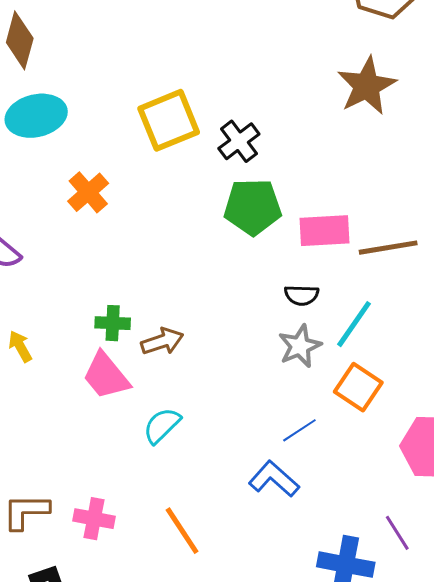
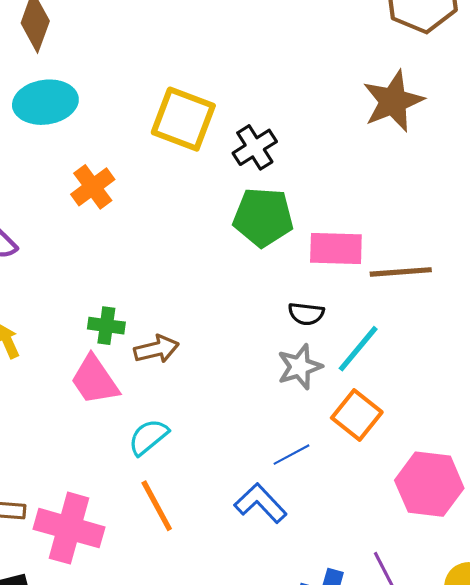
yellow square: (169, 120) -> (183, 119), turned 38
pink cross: (94, 519) -> (69, 528), size x1.6
orange line: (182, 531) -> (157, 506), moved

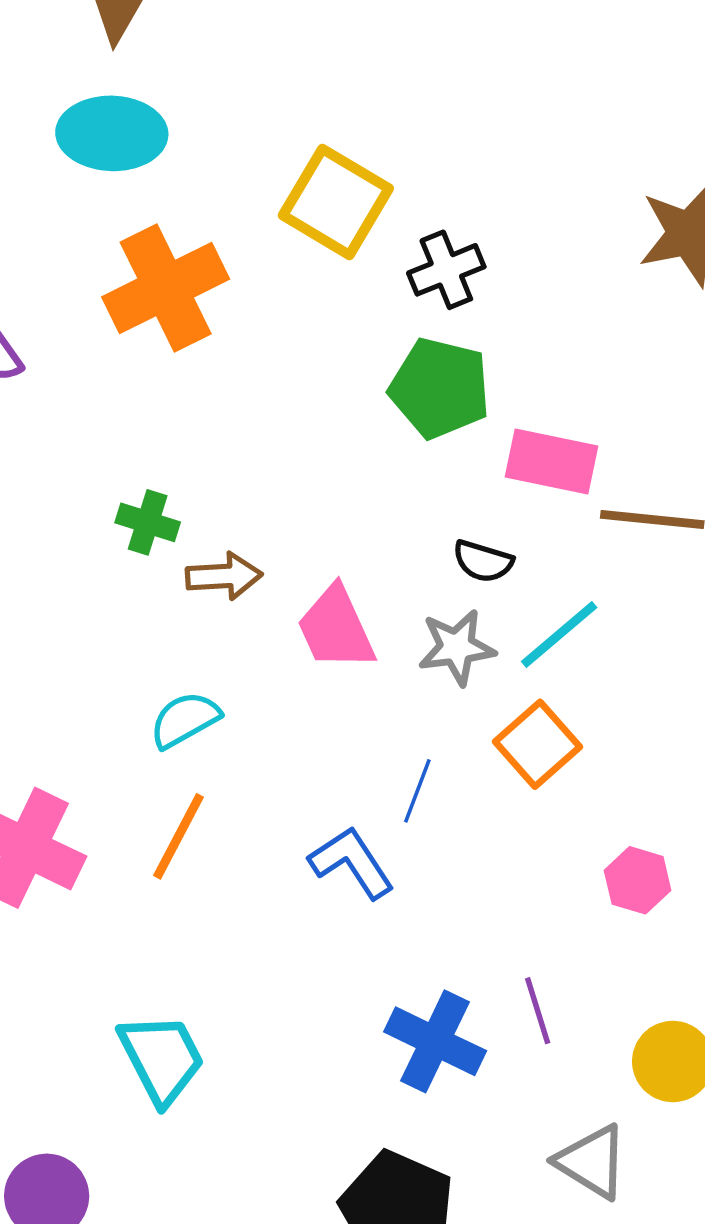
orange cross: (93, 187) -> (166, 288), size x1.6
pink trapezoid: (95, 380) -> (336, 628), moved
blue line: (292, 455) -> (417, 791), turned -51
pink hexagon: (429, 484) -> (638, 880), size x0.6
orange line: (157, 506) -> (178, 836), turned 46

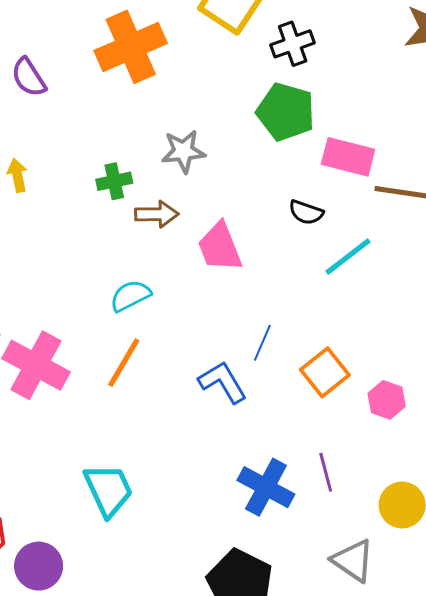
green cross: (148, 522) -> (114, 181), turned -32
gray star: (457, 647) -> (183, 151), moved
orange square: (538, 744) -> (325, 372), moved

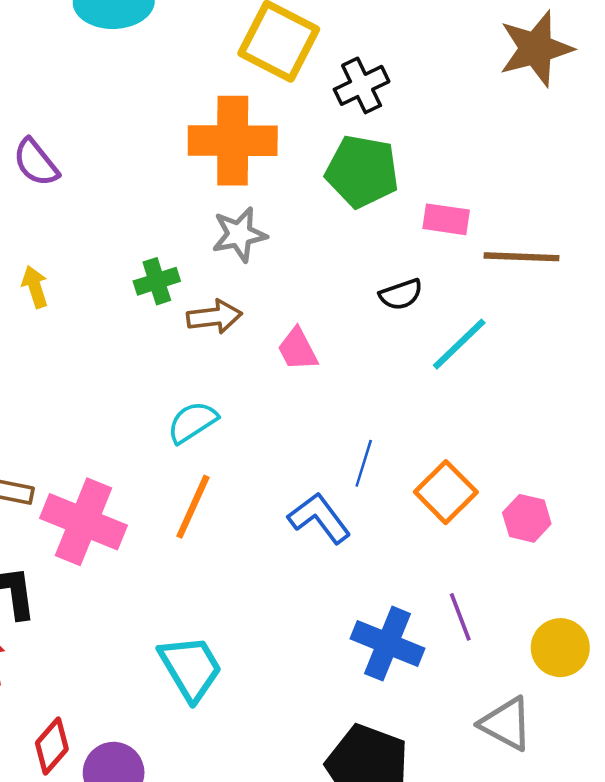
orange cross: (131, 47) -> (233, 141), moved, turned 30
pink rectangle: (348, 157) -> (446, 219), size x0.7
black semicircle: (306, 212) -> (401, 294), turned -32
pink trapezoid: (220, 247) -> (298, 349), size x0.7

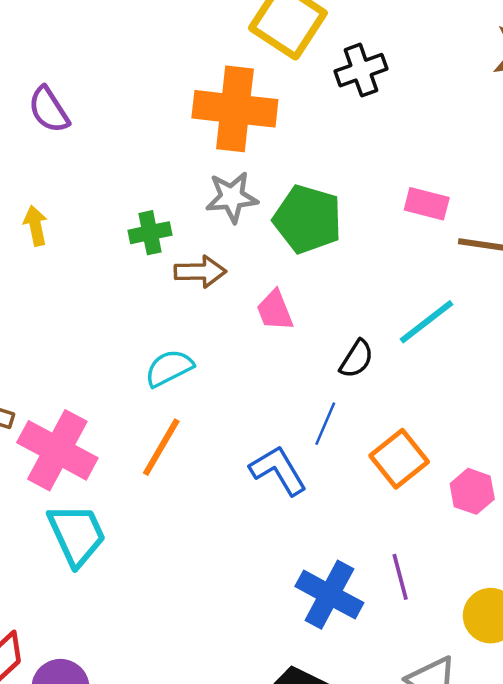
green pentagon: (362, 171) -> (308, 219), moved
black semicircle: (401, 294) -> (357, 359), moved, turned -45
cyan trapezoid: (191, 668) -> (77, 535), moved

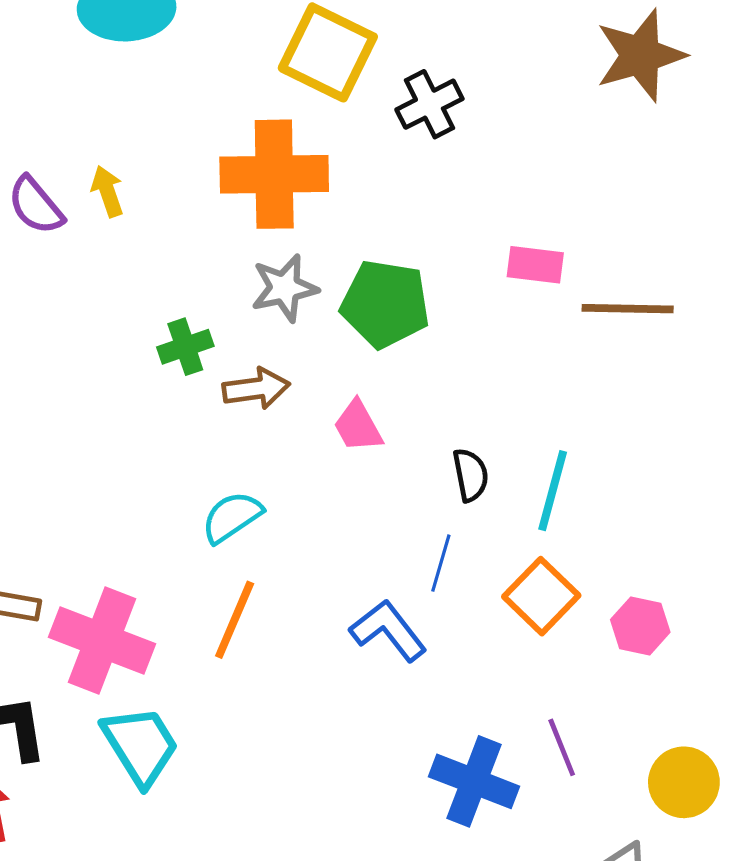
yellow arrow: (35, 226) -> (107, 191), moved
cyan line: (426, 322) -> (553, 491), moved, turned -30
black semicircle: (357, 359) -> (471, 475), turned -36

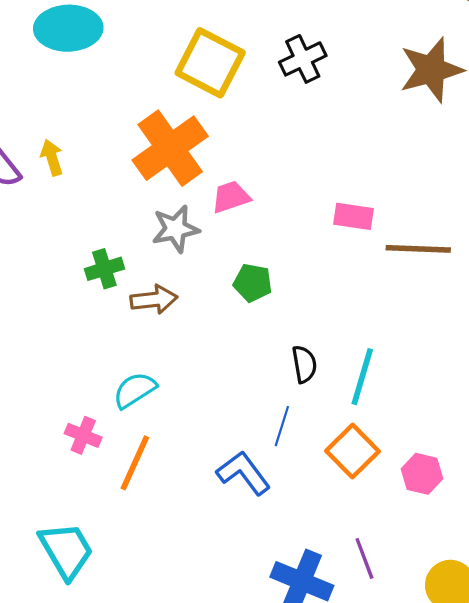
black cross: (429, 104) -> (303, 59), moved
orange cross: (274, 174) -> (170, 148), turned -36
green pentagon: (385, 304) -> (253, 283), moved, size x0.6
pink trapezoid: (358, 426) -> (231, 197), moved, turned 99
pink cross: (102, 641) -> (83, 435), moved, size x0.5

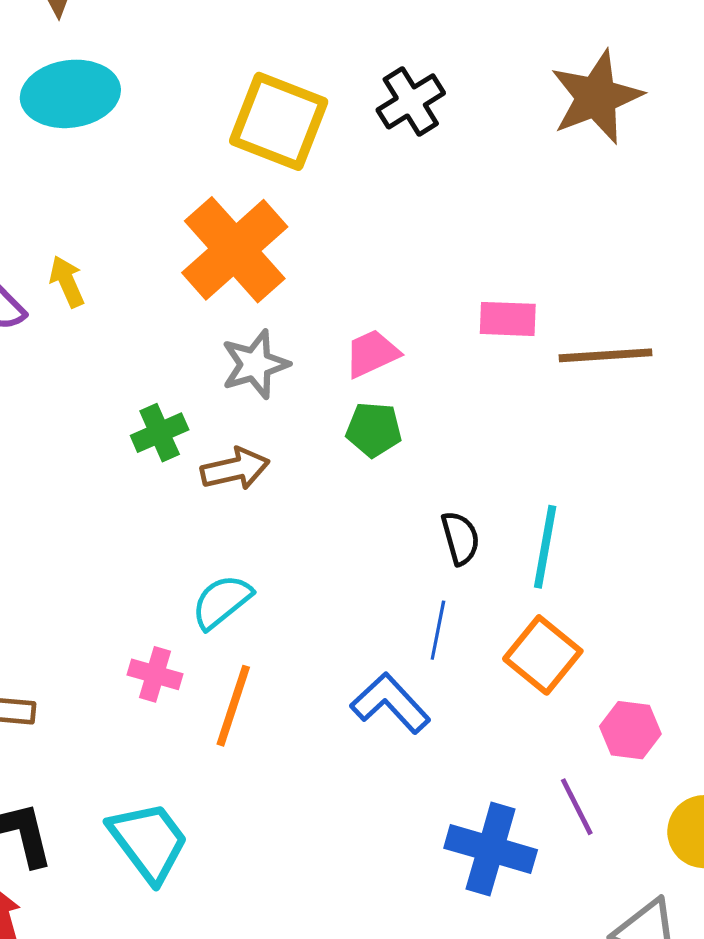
pink trapezoid: (231, 197) -> (372, 353), moved
pink hexagon: (422, 474) -> (630, 730), moved

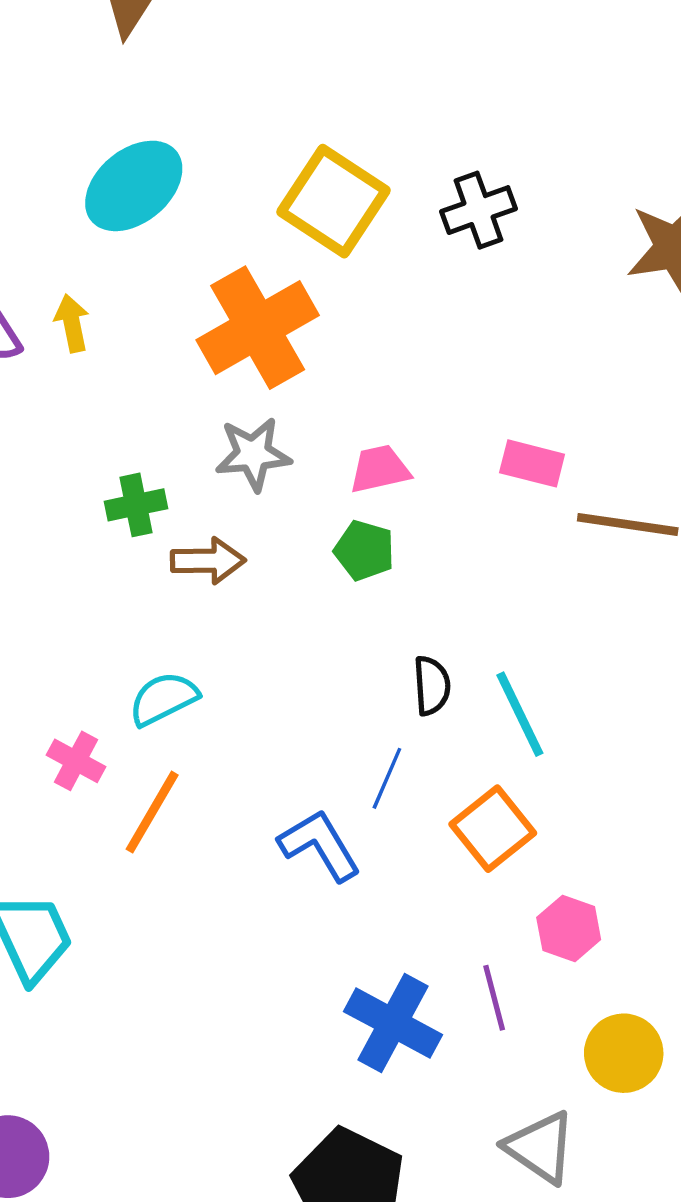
cyan ellipse: (70, 94) -> (134, 186), moved, turned -44
cyan line: (545, 547) -> (520, 714), turned -48

